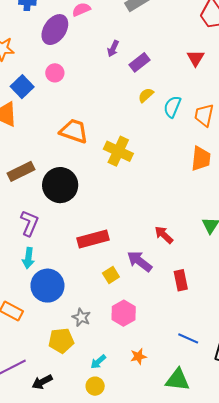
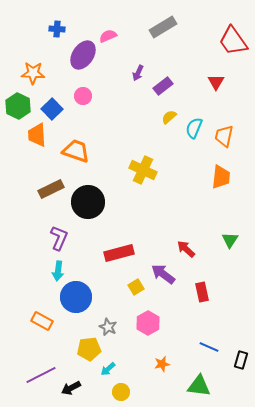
orange trapezoid: (74, 131) -> (76, 151), moved
cyan arrow: (98, 362) -> (108, 369), moved

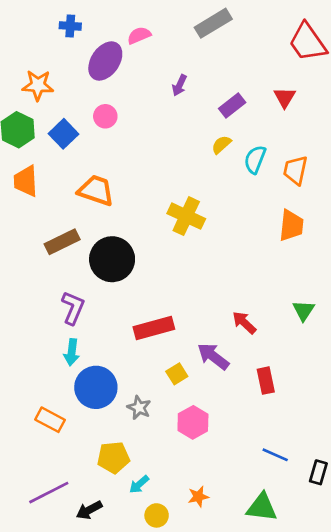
purple rectangle: (163, 86) -> (232, 106), moved
orange trapezoid: (37, 135) -> (26, 181), moved
gray star: (108, 327) -> (139, 408), moved
orange star: (162, 364) -> (198, 497), moved

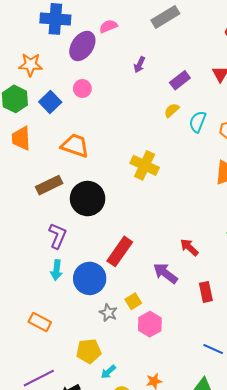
blue cross: (70, 26) -> (55, 19), size x1.8
red rectangle: (154, 328) -> (120, 251), turned -40
yellow square: (177, 374) -> (133, 301), moved
blue circle: (96, 387) -> (90, 278), moved

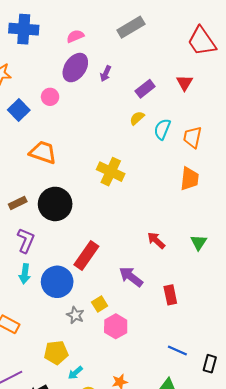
purple ellipse: (82, 46) -> (75, 68), moved
brown rectangle: (49, 185) -> (18, 203), moved, size x0.7
red arrow: (189, 247) -> (156, 240), moved

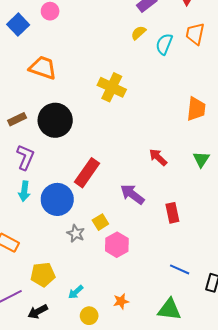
orange trapezoid: (193, 137) -> (195, 34), moved
orange trapezoid: (190, 179) -> (196, 109), moved
yellow pentagon: (56, 353) -> (43, 275), moved

